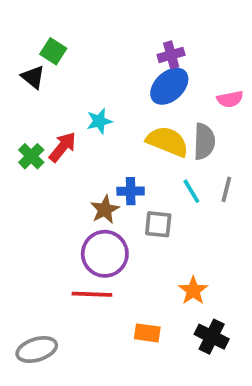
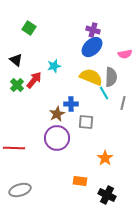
purple cross: (171, 55) -> (93, 30), turned 32
black triangle: (33, 77) -> (16, 60), moved
cyan line: (191, 191) -> (104, 93), moved
red line: (92, 294) -> (14, 148), moved
black cross: (212, 337) -> (107, 195), moved

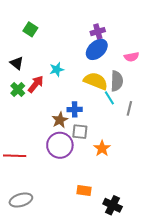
purple cross: (93, 30) -> (98, 32), turned -32
gray square: (86, 122) -> (80, 132), moved
orange star: (105, 158) -> (102, 148), moved

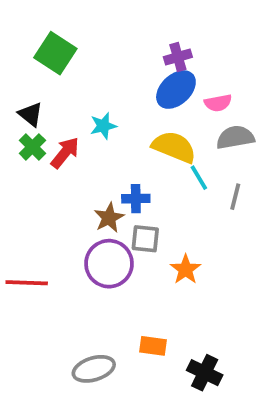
green square: (30, 29) -> (55, 53), size x1.5
pink semicircle: (131, 57) -> (218, 103), moved
gray semicircle: (117, 81) -> (235, 137), moved, turned -102
green cross: (18, 89) -> (32, 147), moved
gray ellipse: (21, 200) -> (94, 369), moved

